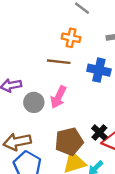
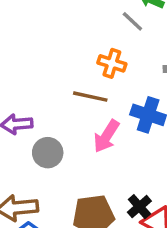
pink arrow: (58, 97) -> (106, 136), moved

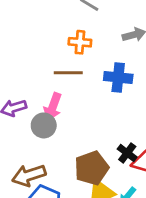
pink arrow: (106, 136) -> (53, 107), moved

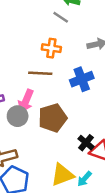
blue cross: (118, 77) -> (82, 79), turned -30
brown pentagon: (92, 168) -> (53, 118), moved

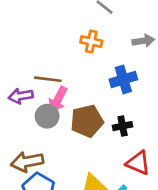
brown line: (40, 73) -> (48, 79), moved
black cross: (86, 143) -> (123, 126), moved, turned 35

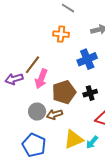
brown line: (48, 79) -> (32, 65), turned -54
gray circle: (47, 116) -> (37, 112), moved
brown arrow: (27, 162) -> (55, 114), moved, size x0.7

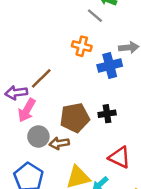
blue cross: (87, 59) -> (110, 66), moved
pink arrow: (41, 79) -> (27, 110), moved
black cross: (90, 93) -> (107, 114), moved

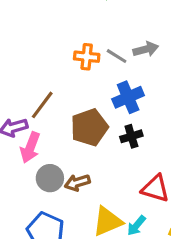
gray line: (95, 16) -> (117, 56), moved
blue cross: (110, 66) -> (128, 97), moved
brown pentagon: (75, 118) -> (89, 127), moved

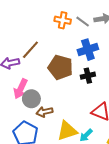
brown pentagon: (89, 127) -> (60, 67), turned 30
pink arrow: (30, 147) -> (21, 89), moved
brown arrow: (77, 183) -> (44, 112), moved

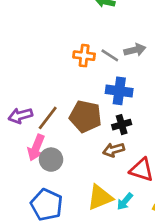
brown line: (30, 50) -> (48, 118), moved
blue cross: (88, 50) -> (119, 91), turned 30
brown arrow: (44, 112) -> (114, 150), moved

